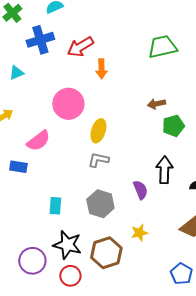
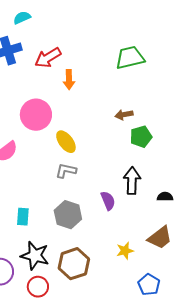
yellow ellipse: (98, 131) -> (66, 142), turned -55
yellow star: (139, 233) -> (125, 251), moved

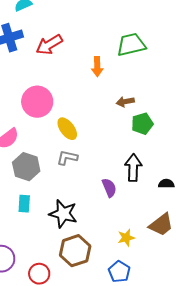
orange arrow: (69, 80) -> (97, 67), moved
gray hexagon: (68, 215) -> (26, 167), moved
black star: (35, 256) -> (63, 214), moved
blue pentagon: (149, 285) -> (119, 272), moved

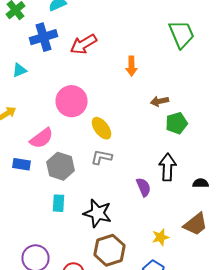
green trapezoid: (131, 45) -> (182, 34), moved, turned 80

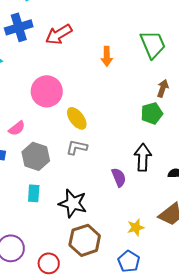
green trapezoid: (182, 34) -> (153, 44), moved
brown arrow: (160, 101) -> (163, 88), moved, turned 120
pink semicircle: (42, 138) -> (17, 128), size x0.7

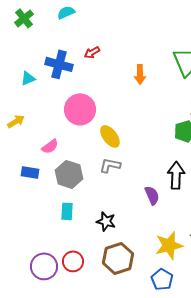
blue cross: (19, 27) -> (59, 64), moved, turned 32
red arrow: (59, 34) -> (92, 52), size x0.6
black star: (73, 203) -> (106, 221), size x0.7
yellow star: (136, 227) -> (169, 245), size x1.6
red circle: (49, 263) -> (73, 261), moved

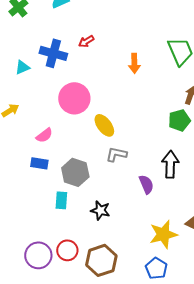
gray L-shape: (110, 165) -> (116, 154), moved
blue rectangle: (30, 172) -> (39, 163), moved
gray hexagon: (69, 174) -> (75, 172), moved
brown hexagon: (118, 258) -> (101, 260), moved

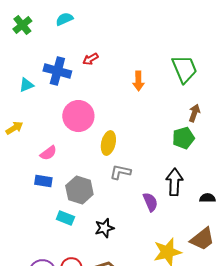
yellow ellipse: (104, 125) -> (108, 143), turned 50
cyan rectangle: (61, 200) -> (65, 218), turned -72
black star: (100, 210) -> (104, 228), turned -30

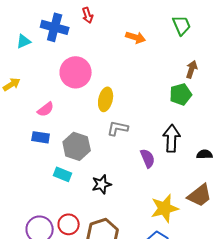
red arrow: (90, 59) -> (88, 15), turned -77
green trapezoid: (184, 69) -> (182, 25), size x0.7
orange arrow: (138, 81) -> (136, 37), turned -72

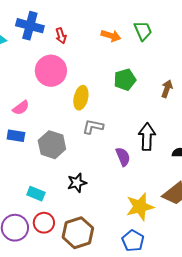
red arrow: (88, 15) -> (61, 36), moved
green trapezoid: (182, 25) -> (143, 31), moved
brown arrow: (192, 69) -> (167, 89), moved
green pentagon: (181, 94) -> (125, 80), moved
cyan rectangle: (63, 174) -> (36, 194), moved

